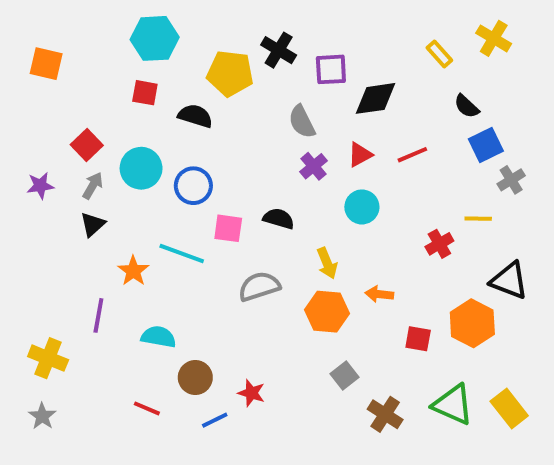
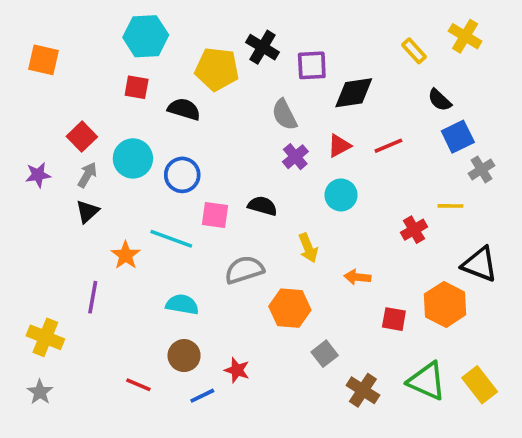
orange hexagon: (327, 312) -> (290, 308), moved
cyan semicircle: (158, 337) -> (182, 304), moved

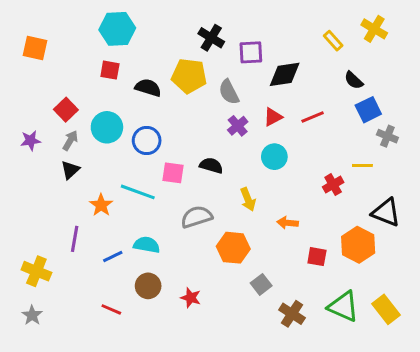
yellow pentagon: (217, 69) -> (189, 76), moved
gray cross: (482, 169) -> (387, 136), turned -36
blue line: (202, 396) -> (113, 257), moved

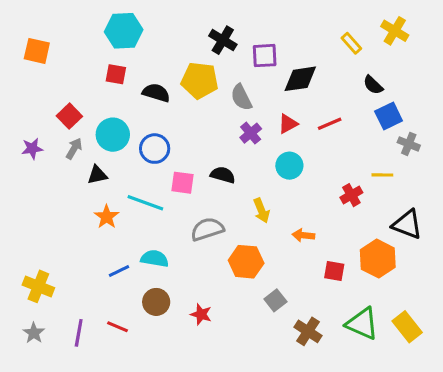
black triangle: (70, 170) -> (97, 175), moved, turned 30
purple line: (75, 239) -> (79, 333), moved

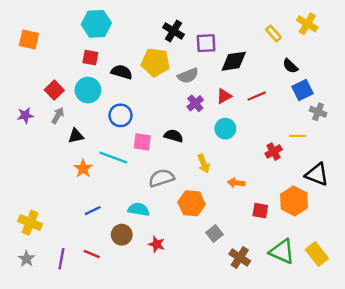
gray semicircle: (241, 97) -> (188, 76), turned -85
cyan circle: (113, 135) -> (88, 90), moved
cyan semicircle: (155, 259) -> (139, 209), moved

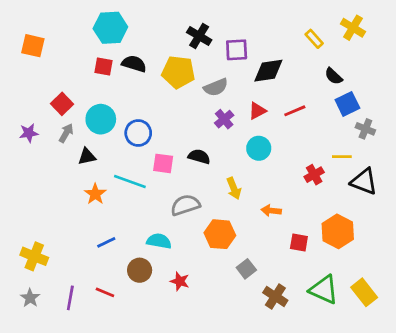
black semicircle: (122, 72) -> (134, 64), moved
cyan circle: (88, 90) -> (101, 119), moved
black triangle: (317, 174) -> (364, 182), moved

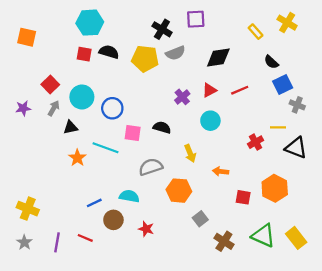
purple square: (237, 50) -> (196, 19), moved
gray semicircle: (216, 87) -> (175, 53), moved
blue line: (106, 242) -> (94, 203), moved

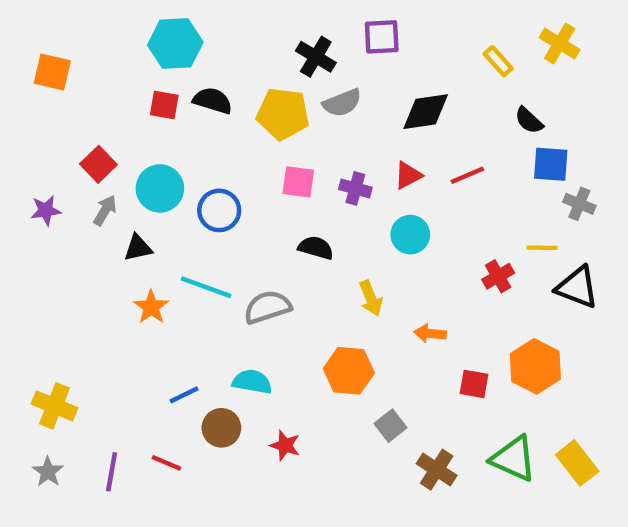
blue square: (283, 85) -> (551, 164), turned 30
purple cross: (182, 97) -> (355, 188), turned -35
pink square: (133, 133) -> (298, 182), moved
gray semicircle: (151, 167) -> (268, 307), moved

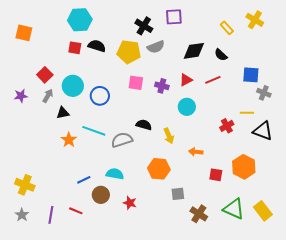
black semicircle: (529, 120) -> (221, 55), moved
black semicircle: (316, 248) -> (144, 125), moved
gray square: (390, 426) -> (178, 194), turned 32

